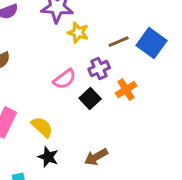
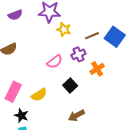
black square: (90, 98) -> (70, 85), moved
yellow semicircle: (42, 127) -> (39, 95), turned 105
black star: (48, 157) -> (21, 116), moved

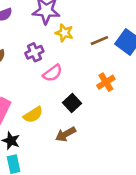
purple cross: (78, 54) -> (34, 52), moved
brown arrow: (76, 116) -> (66, 134), moved

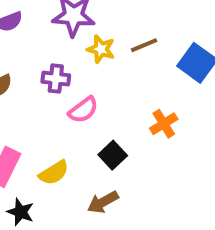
brown line: (99, 41) -> (144, 45), moved
purple cross: (34, 52) -> (56, 79), turned 30

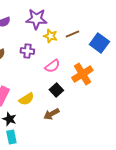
pink semicircle: (83, 110) -> (52, 66), moved
orange cross: (164, 124) -> (82, 74), size x1.5

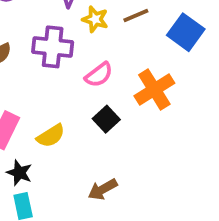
purple cross: (27, 51) -> (53, 47), size x1.5
brown arrow: (51, 114) -> (103, 189), moved

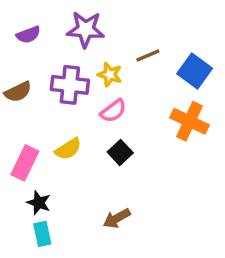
yellow star: (95, 19) -> (110, 74), moved
orange cross: (154, 90) -> (189, 121), moved, turned -33
yellow semicircle: (51, 136) -> (68, 149), moved

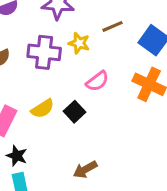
pink semicircle: (113, 111) -> (97, 81), moved
black square: (120, 152) -> (74, 112), moved

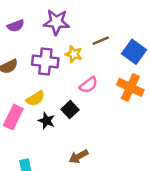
yellow semicircle: (43, 109) -> (35, 99), moved
black star: (17, 156) -> (47, 121), moved

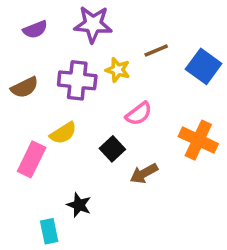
orange cross: (130, 87) -> (198, 140), moved
black star: (47, 121) -> (79, 205), moved
brown arrow: (79, 156) -> (144, 173), moved

